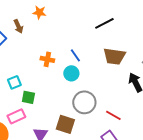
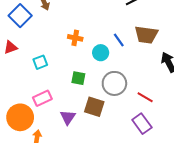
blue line: (75, 55) -> (119, 40), moved
green square: (28, 97) -> (78, 78), moved

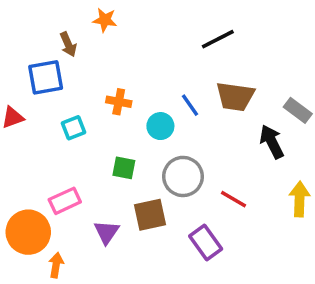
blue square: (20, 16) -> (46, 77), moved, turned 35
cyan square: (40, 62) -> (73, 128), moved
brown square: (94, 107) -> (150, 215), turned -30
purple rectangle: (142, 124) -> (206, 243), moved

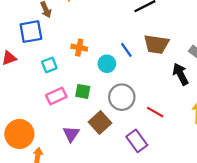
pink rectangle: (65, 201) -> (56, 96), moved
brown square: (150, 215) -> (100, 122), turned -30

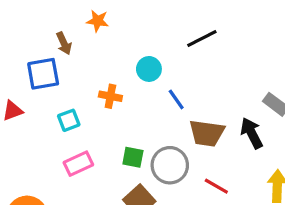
brown trapezoid: (156, 44) -> (207, 133), moved
cyan circle: (107, 64) -> (149, 69), moved
green square: (83, 91) -> (133, 157), moved

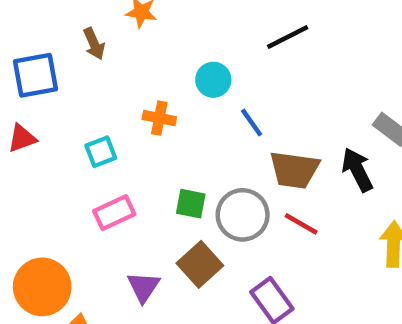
blue square: (43, 74) -> (35, 75), moved
red line: (216, 186) -> (301, 224), moved

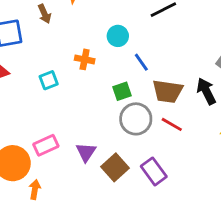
green square: (191, 204) -> (122, 91), moved, turned -30
pink rectangle: (114, 213) -> (46, 145), moved
brown square: (200, 264) -> (115, 167), moved
purple triangle: (144, 287) -> (86, 152), moved

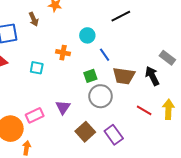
cyan square: (49, 80) -> (37, 68), turned 32
red line: (172, 124) -> (144, 110), moved
purple triangle: (86, 152) -> (63, 107), moved

